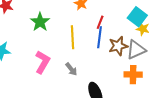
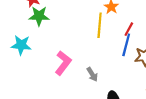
green star: (40, 22) -> (39, 16), moved, turned 30
yellow line: (72, 37) -> (100, 25), moved

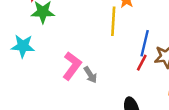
red line: (129, 29) -> (142, 63), moved
gray arrow: (92, 74) -> (90, 75), moved

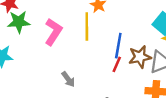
pink L-shape: (72, 66) -> (53, 32), moved

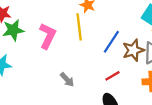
blue line: (118, 46) -> (111, 42), turned 30
red line: (117, 64) -> (112, 76), moved, turned 42

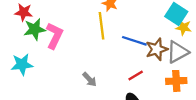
pink L-shape: (48, 36) -> (54, 36), moved
blue line: (111, 42) -> (134, 41), turned 75

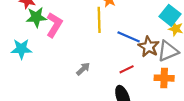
brown star: (157, 49) -> (149, 47), turned -30
gray arrow: (90, 79) -> (83, 69), turned -96

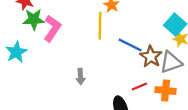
cyan star: (21, 49) -> (16, 52), turned -30
gray arrow: (83, 69) -> (80, 77), turned 128
red line: (127, 69) -> (139, 86), moved

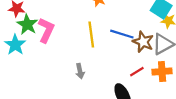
green star: (34, 19) -> (27, 24), turned -30
yellow line: (100, 26) -> (91, 34), moved
cyan star: (16, 52) -> (15, 45), moved

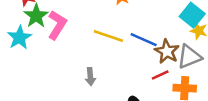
yellow line: (91, 34) -> (108, 36), turned -70
red line: (137, 72) -> (160, 75), moved

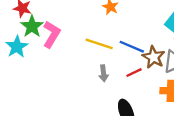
red line: (160, 75) -> (134, 73), moved
gray arrow: (90, 77) -> (103, 73), moved

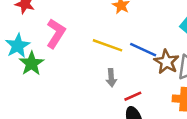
green star: (32, 26) -> (32, 63), moved
red line: (134, 73) -> (133, 96), moved

